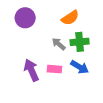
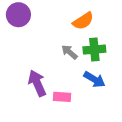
purple circle: (25, 18) -> (18, 15), moved
pink rectangle: (54, 69) -> (62, 97), moved

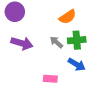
purple arrow: (37, 83) -> (22, 43), moved, turned 130

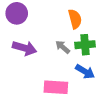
orange semicircle: (68, 17) -> (75, 19), turned -72
pink rectangle: (50, 79) -> (56, 87), size x1.5

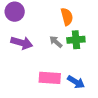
blue arrow: (85, 72) -> (76, 82), moved

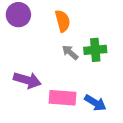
orange semicircle: (67, 17) -> (63, 21), moved
purple arrow: (22, 43) -> (27, 80), moved

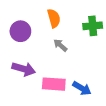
purple circle: (18, 15) -> (20, 31), moved
green cross: (95, 50) -> (93, 26), moved

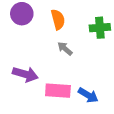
purple circle: (20, 31) -> (22, 14), moved

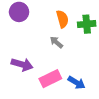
orange semicircle: (58, 19) -> (62, 19), moved
pink rectangle: (58, 91) -> (50, 79), turned -30

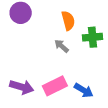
green cross: (87, 24) -> (93, 37), moved
purple arrow: (22, 64) -> (22, 87), moved

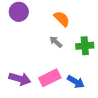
orange semicircle: (68, 21) -> (62, 19), turned -30
green cross: (93, 37) -> (85, 46), moved

